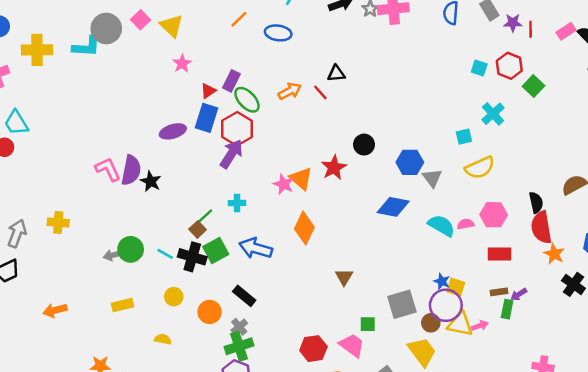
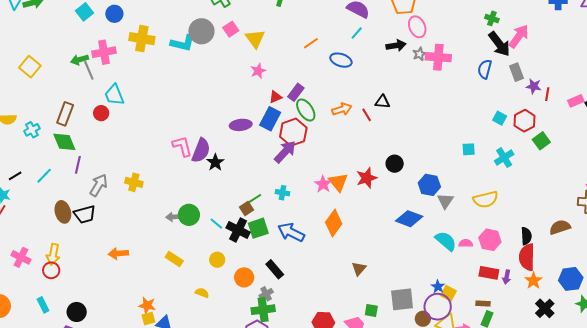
cyan square: (464, 137) -> (469, 149), moved
purple arrow: (519, 294) -> (507, 277), moved, turned -56
yellow rectangle: (122, 305) -> (174, 259), turned 36

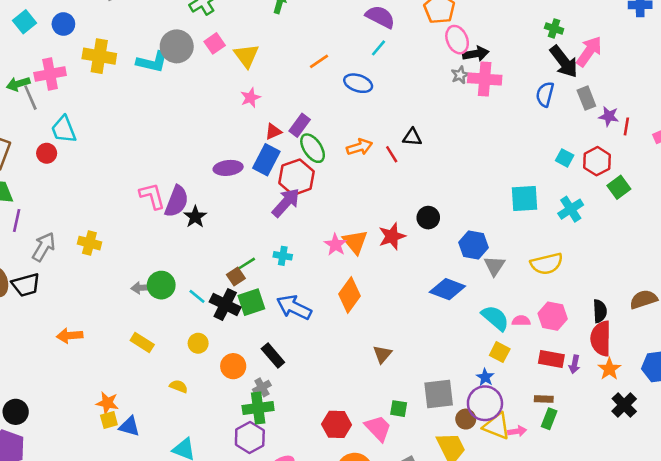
black arrow: (396, 46) -> (476, 54), moved
cyan square: (469, 149) -> (524, 199), size x1.6
yellow square: (449, 293) -> (500, 352), moved

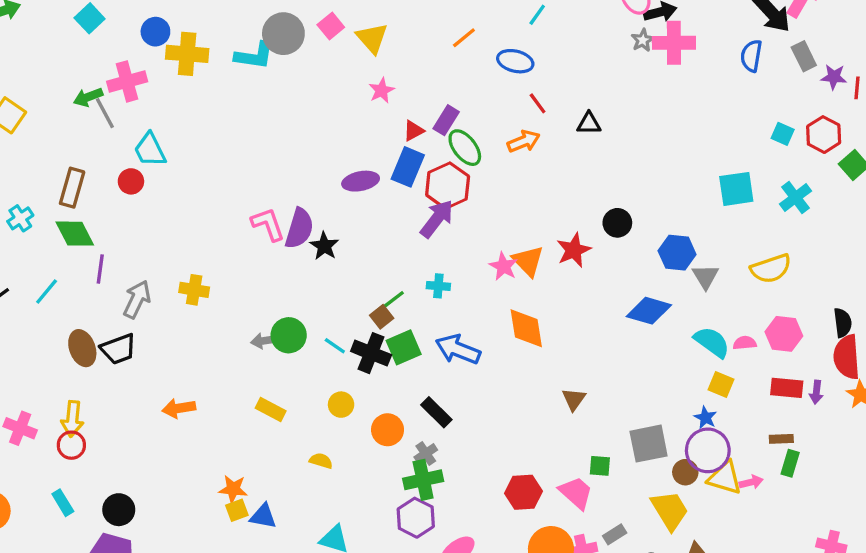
blue circle: (63, 24) -> (155, 32), moved
red line: (392, 154) -> (538, 103), moved
orange diamond: (349, 295) -> (526, 328), turned -40

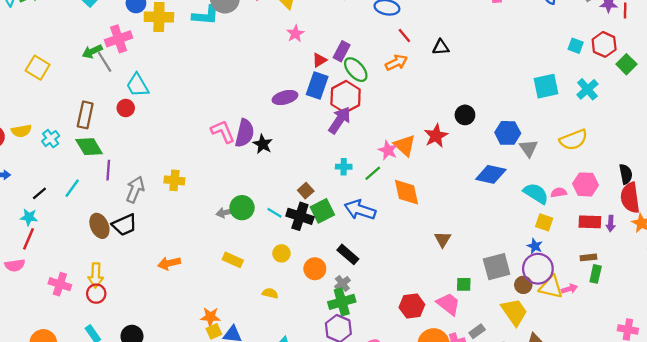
green line: (393, 300) -> (373, 173), moved

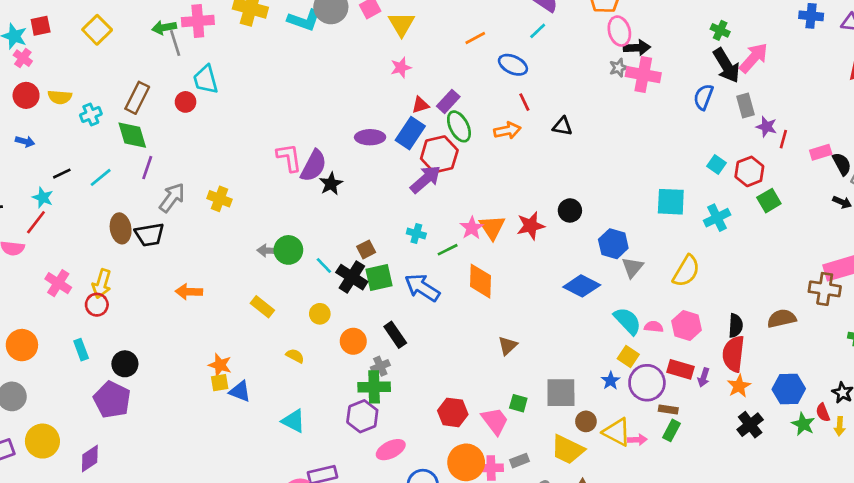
yellow semicircle: (574, 140) -> (686, 271), turned -52
purple circle: (538, 269) -> (647, 383), moved
yellow trapezoid: (514, 312) -> (568, 450), turned 136

